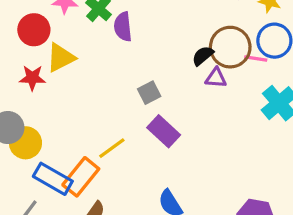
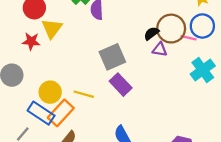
yellow triangle: (61, 58) -> (52, 28), turned -30
gray square: (149, 93) -> (112, 57), size x1.6
yellow circle: (25, 143) -> (50, 92), moved
yellow line: (112, 148) -> (84, 94), turned 48

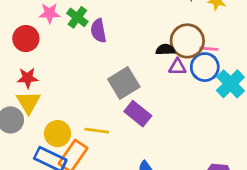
blue circle: (202, 26) -> (205, 67), moved
yellow triangle: (52, 28) -> (28, 102), moved
black semicircle: (151, 33) -> (165, 50), turned 42

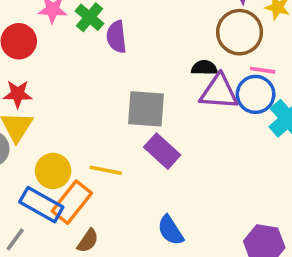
brown circle: (187, 41) -> (240, 32), moved
purple triangle: (177, 67) -> (219, 92), size x1.6
gray square: (124, 83) -> (146, 109), turned 32

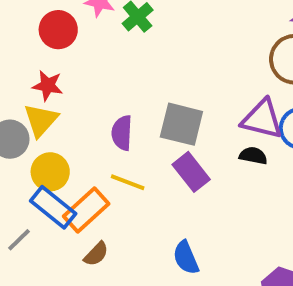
purple semicircle: (116, 37) -> (122, 133), moved
black semicircle: (204, 68) -> (253, 156), moved
yellow circle: (53, 171) -> (50, 172), moved

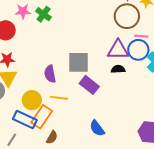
yellow circle: (50, 172) -> (32, 100), moved

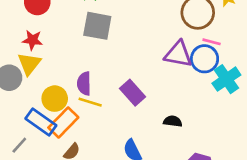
gray square: (79, 62) -> (97, 26), moved
black semicircle: (118, 69) -> (173, 121), moved
purple semicircle: (50, 74) -> (84, 83), moved

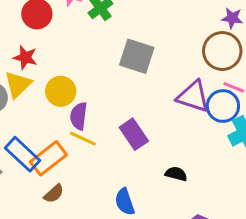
gray square: (97, 26) -> (137, 56), moved
yellow circle: (55, 99) -> (61, 91), moved

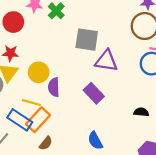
purple triangle: (193, 97) -> (106, 61), moved
yellow line: (83, 139) -> (31, 103), moved
black semicircle: (176, 174) -> (141, 112), moved

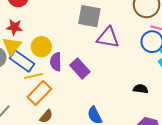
purple rectangle: (94, 93) -> (80, 69), moved
yellow line: (31, 103) -> (33, 76), turned -30
blue rectangle: (20, 120) -> (22, 61), moved

